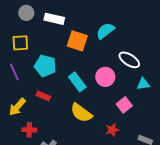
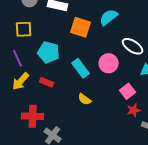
yellow arrow: (17, 107) -> (21, 81), moved
yellow semicircle: (81, 113) -> (85, 99), size x0.6
red cross: (29, 130) -> (33, 116), size x1.5
red star: (112, 130) -> (134, 110), moved

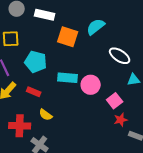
pink circle: (109, 63) -> (91, 85), moved
cyan rectangle: (81, 68) -> (68, 78), turned -48
yellow semicircle: (85, 99) -> (46, 115), moved

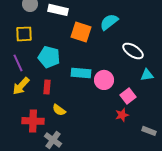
red rectangle: (34, 92) -> (47, 87), turned 72
red star: (121, 120) -> (122, 115), moved

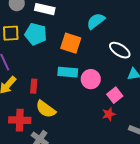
orange square: (81, 32) -> (71, 43), moved
cyan pentagon: (49, 57) -> (36, 34), moved
yellow semicircle: (59, 110) -> (46, 109), size x1.5

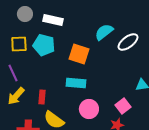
white ellipse: (120, 50) -> (128, 42), moved, turned -70
pink circle: (91, 79) -> (89, 109), moved

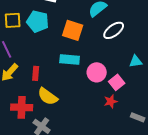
white ellipse: (128, 42) -> (114, 30), moved
pink circle: (89, 109) -> (97, 72), moved

